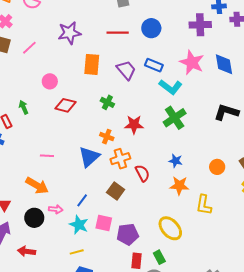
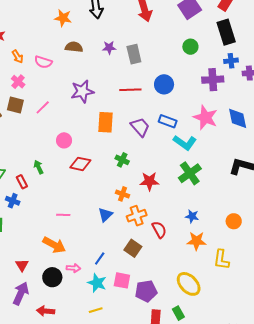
blue triangle: (89, 157) -> (105, 215), size x0.7

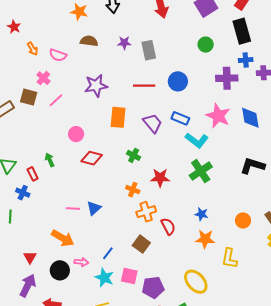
pink cross: (18, 82) -> (43, 78), moved
blue triangle: (105, 215) -> (94, 208), moved

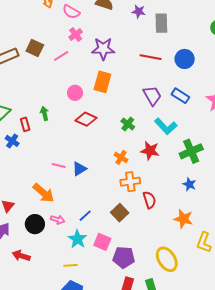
pink cross: (43, 78) -> (76, 34), moved
orange rectangle: (118, 117) -> (102, 82), moved
cyan L-shape: (197, 140) -> (166, 126), moved
blue star: (201, 214) -> (189, 184), moved

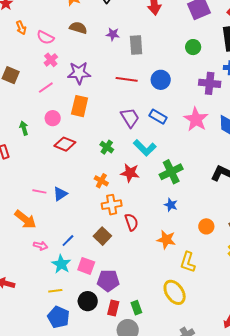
pink line: (61, 56) -> (46, 88), moved
green arrow: (44, 113) -> (24, 128), moved
black circle: (35, 224) -> (88, 301), moved
yellow ellipse: (167, 259) -> (175, 292), moved

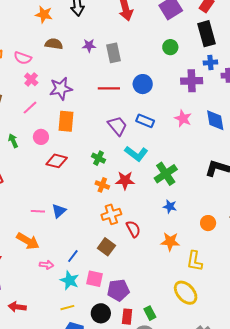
pink star: (196, 119) -> (183, 118), size x0.7
green arrow: (24, 128) -> (13, 141), moved
orange cross: (101, 181) -> (102, 185), moved

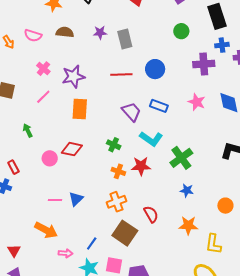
pink semicircle: (23, 58) -> (33, 35), moved
pink circle: (41, 137) -> (50, 158), moved
orange cross: (111, 214) -> (117, 202), moved
brown square: (106, 247) -> (125, 233), size x1.4

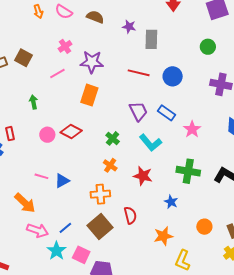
pink star: (197, 102) -> (192, 129), moved
green cross: (181, 158) -> (188, 171), moved, turned 30
red star: (141, 166) -> (143, 176), moved
orange star: (188, 225) -> (163, 236), turned -30
pink arrow: (66, 253) -> (38, 230), size x1.5

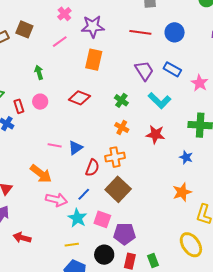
pink circle: (47, 135) -> (40, 102), moved
red semicircle: (130, 215) -> (92, 168), moved, turned 42

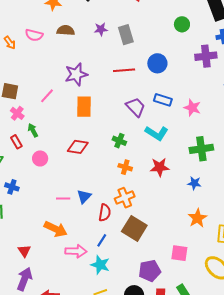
pink cross: (64, 14) -> (17, 113), moved
red rectangle: (19, 106) -> (16, 142), moved
pink square: (102, 219) -> (179, 253), moved

